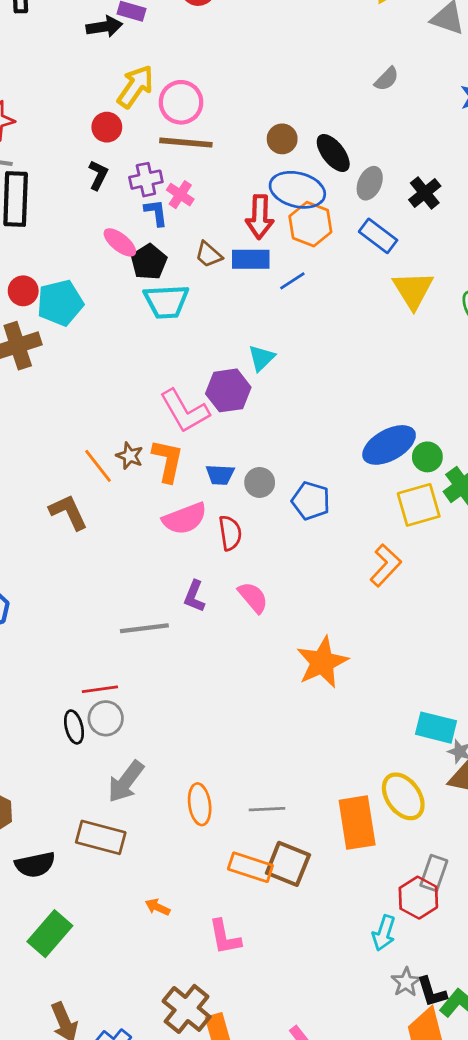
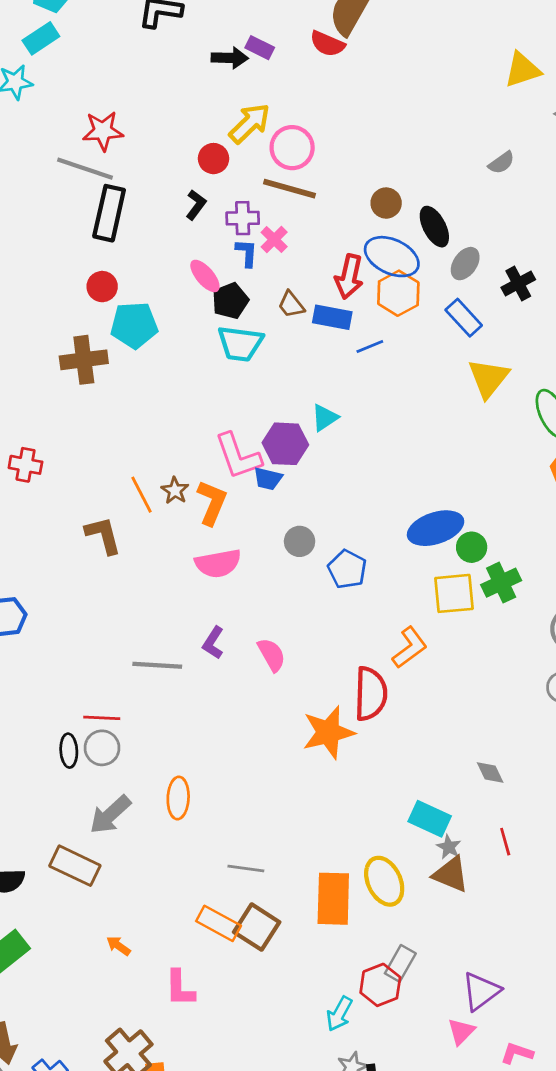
red circle: (23, 291) -> (102, 287), moved
blue trapezoid: (220, 475) -> (268, 479), moved
red semicircle: (230, 533) -> (371, 694), moved, size x1.5
orange ellipse: (200, 804) -> (178, 798), moved

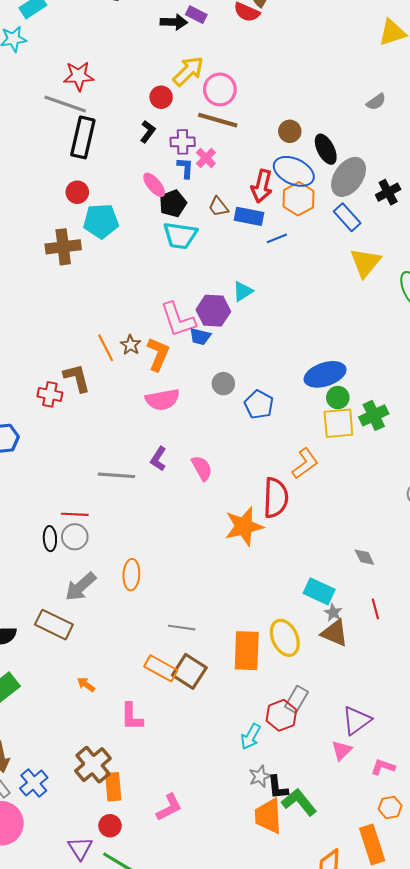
gray ellipse: (465, 264) -> (349, 177), size x1.6
red cross: (25, 465) -> (50, 394), moved
green circle: (472, 547) -> (338, 398), moved

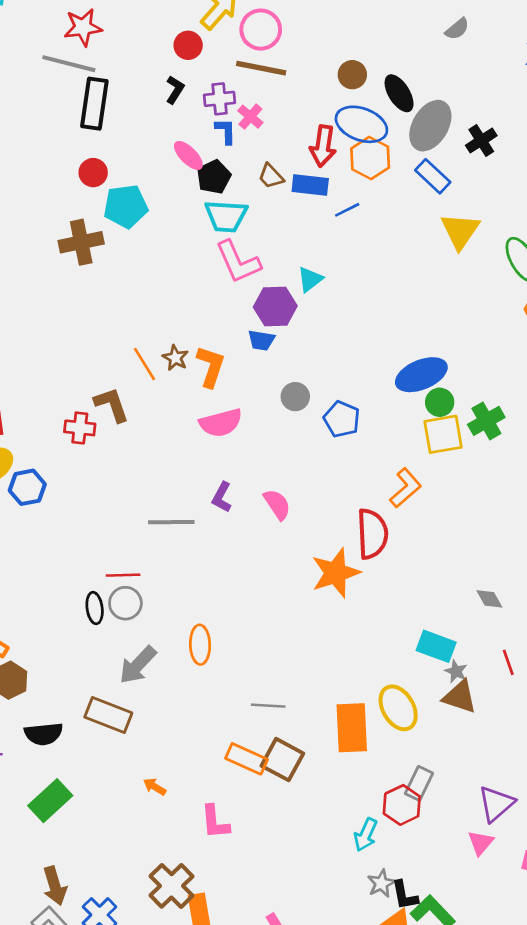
pink L-shape: (178, 320) -> (238, 262), moved

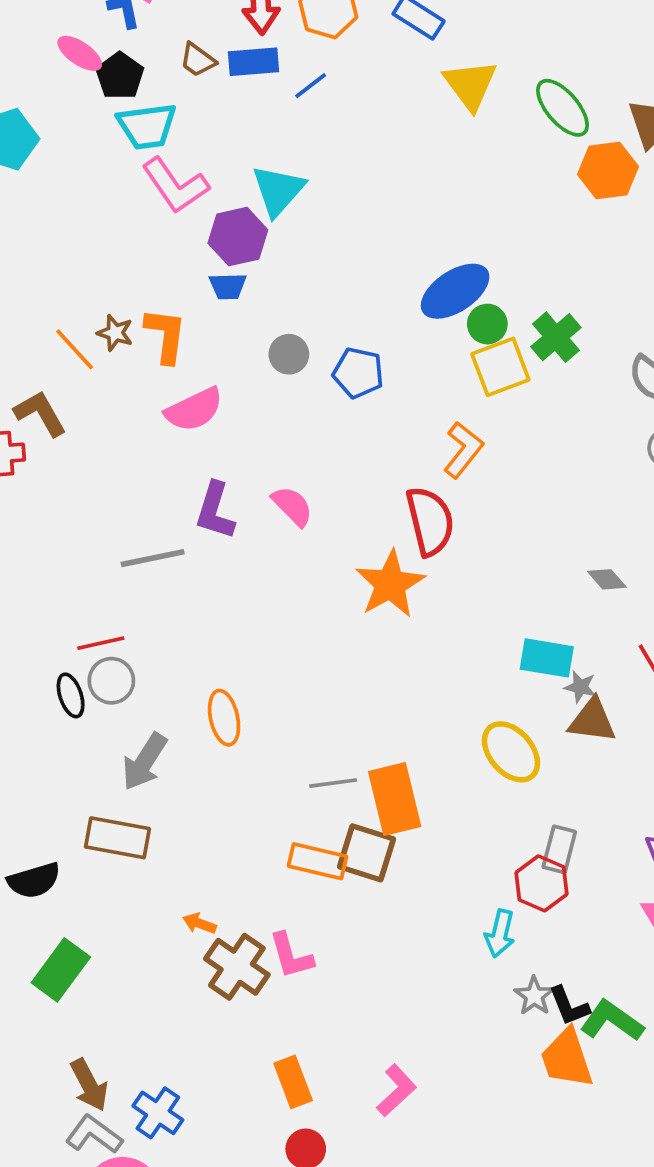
cyan triangle: (310, 279) -> (278, 190), size x1.5
purple L-shape: (222, 497) -> (215, 511), size x1.4
orange rectangle: (352, 728) -> (395, 799), moved
brown cross: (171, 886) -> (237, 967), moved

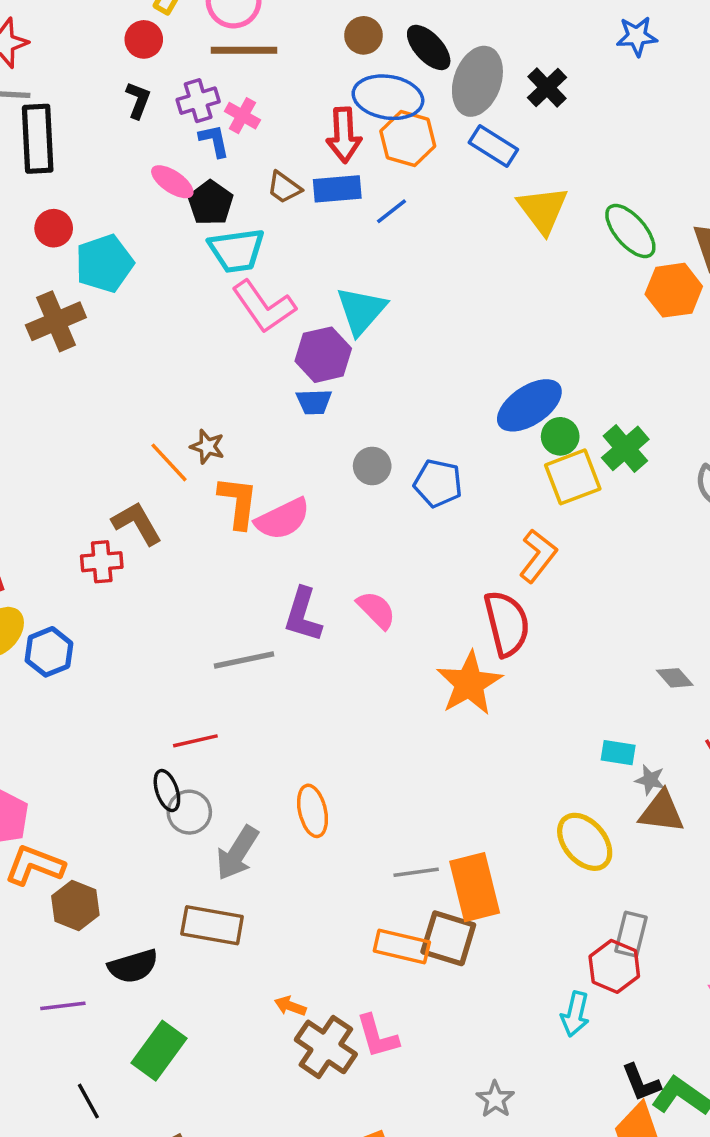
orange L-shape: (166, 335) -> (238, 502), moved
cyan rectangle: (547, 658) -> (618, 753), size x0.7
gray circle: (111, 681) -> (189, 812), moved
gray star: (534, 996) -> (495, 1099), moved

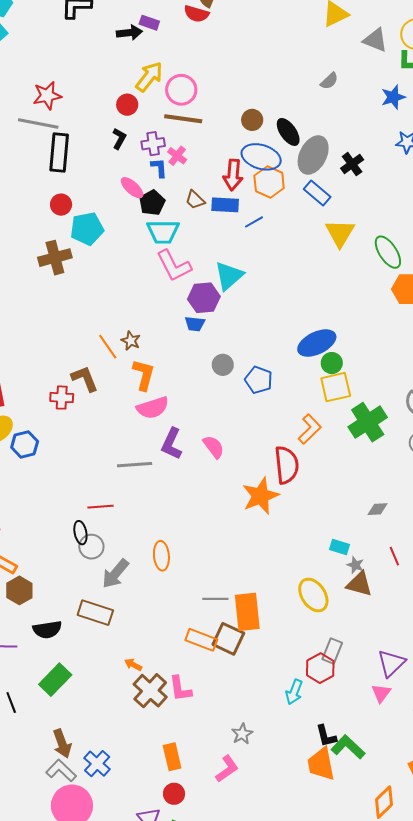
green cross: (625, 448) -> (368, 422), moved, size x1.4
pink semicircle: (283, 519) -> (153, 408), moved
gray diamond: (675, 678) -> (377, 509), turned -60

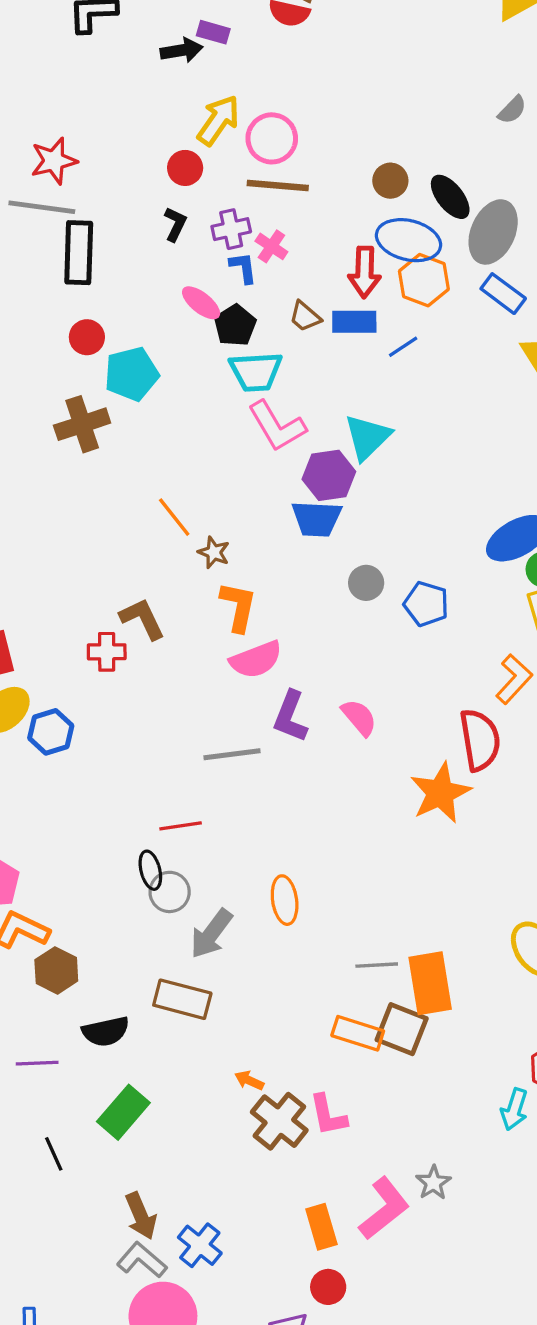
blue trapezoid: (195, 324) -> (317, 519), size x1.5
orange line: (108, 347) -> (174, 517), moved
pink L-shape: (227, 769) -> (384, 1208), moved, size x1.4

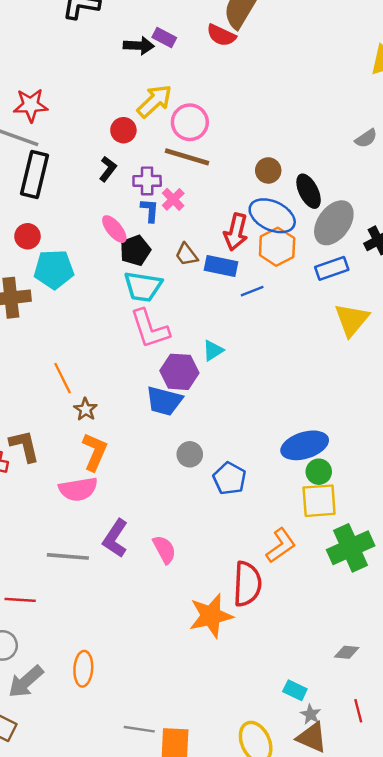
blue rectangle: (503, 294) -> (332, 268), turned -68
cyan triangle: (368, 437) -> (213, 350), size x0.6
pink semicircle: (256, 660) -> (78, 489), moved

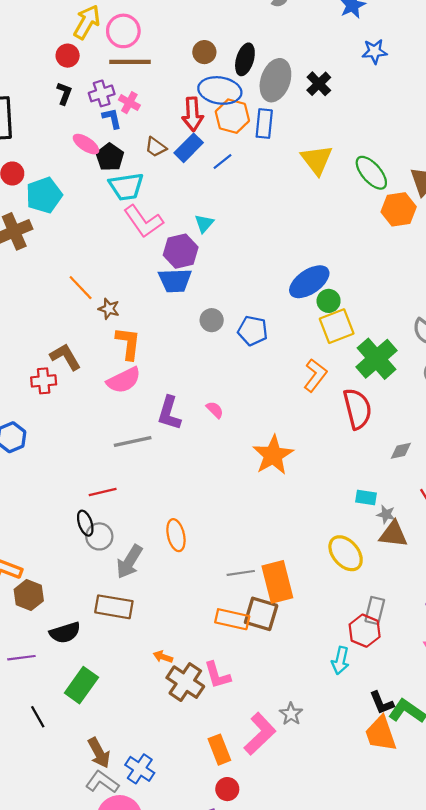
black ellipse: (309, 191) -> (245, 59), turned 60
blue rectangle: (221, 266) -> (189, 148), turned -40
blue rectangle: (332, 268) -> (264, 124), moved, turned -48
pink semicircle: (164, 549) -> (215, 410), size x0.7
red semicircle: (247, 584) -> (357, 409), moved

